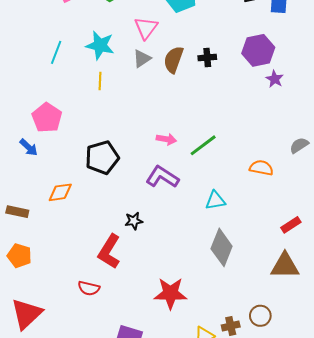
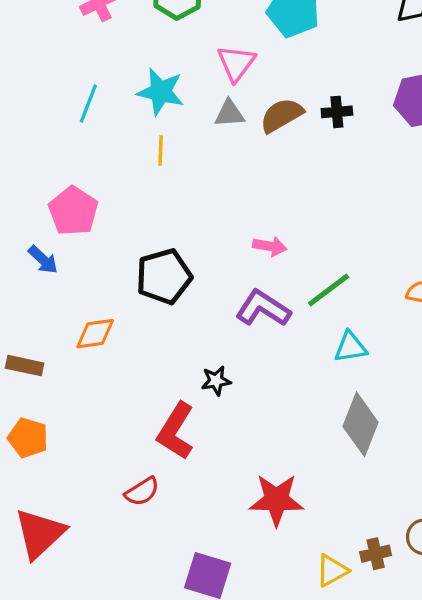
gray triangle: (142, 59) -> (229, 114), turned 30
brown semicircle: (174, 60) -> (282, 115), turned 40
green line: (203, 145) -> (329, 290), moved
red semicircle: (89, 288) -> (142, 492), turned -45

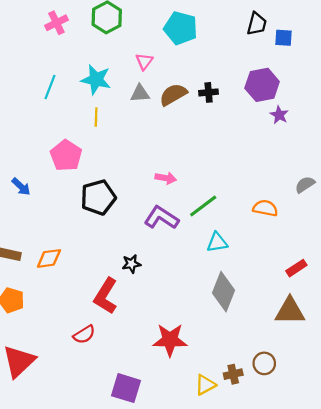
pink triangle: (236, 63) -> (144, 61), size x0.7
pink pentagon: (73, 211) -> (66, 156), moved
orange diamond: (95, 334) -> (49, 258), moved

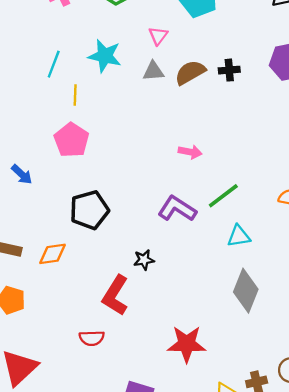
yellow line: (96, 117) -> (75, 95), moved
pink arrow: (166, 178) -> (190, 152), moved
black pentagon: (98, 197) -> (89, 210), moved
red semicircle: (84, 335) -> (92, 338), turned 30

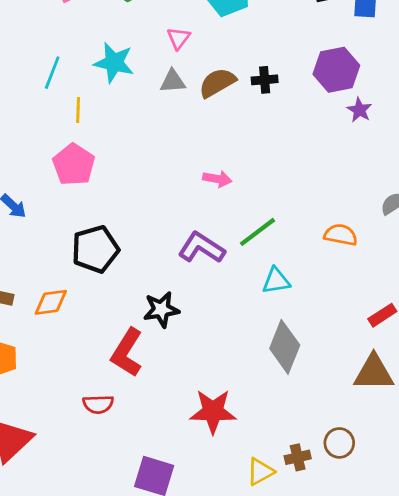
black star: (144, 260) -> (161, 309), size x1.4

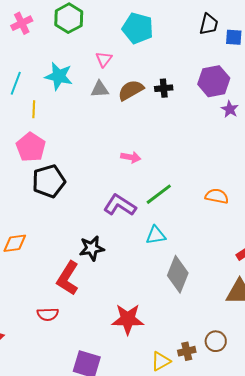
black pentagon: (95, 249) -> (49, 181), moved
cyan triangle: (276, 281) -> (156, 235), moved

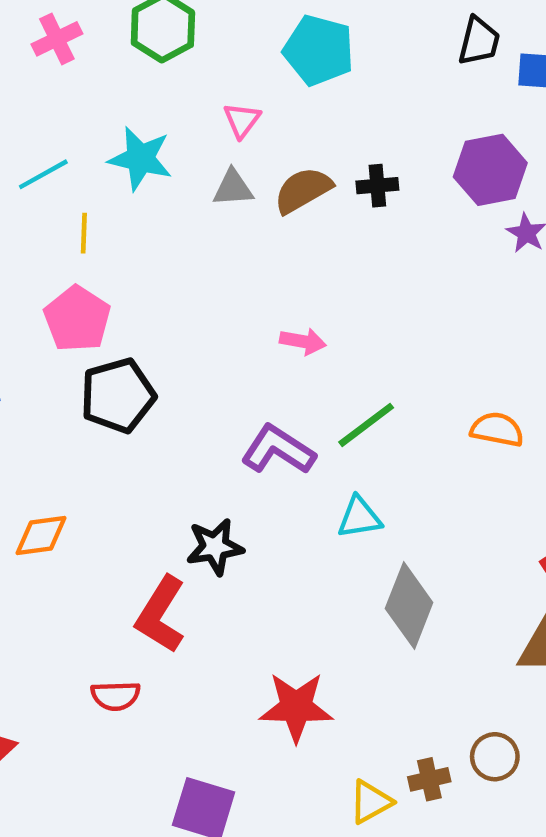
cyan line: (16, 83) -> (43, 174), turned 40

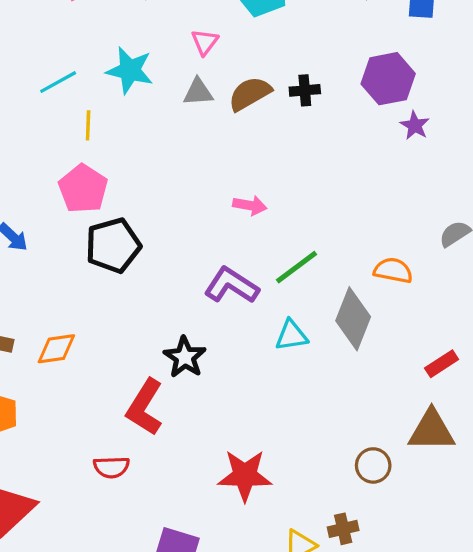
black star: (215, 547) -> (185, 357), turned -30
gray diamond: (409, 605) -> (353, 319), moved
brown circle: (495, 757) -> (373, 465), moved

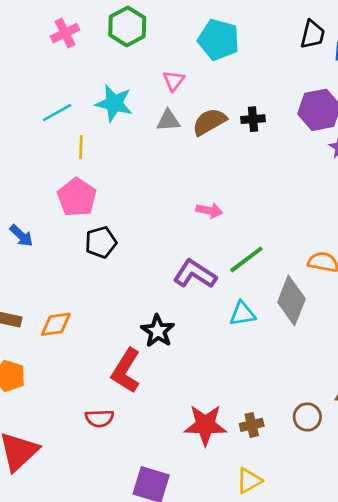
black pentagon: (113, 245) -> (101, 242), size x0.7
brown cross: (343, 529) -> (252, 425), moved

